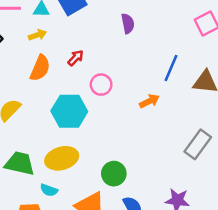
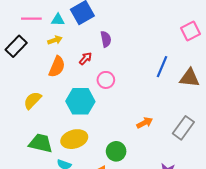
purple semicircle: (128, 24) -> (106, 39), moved
orange arrow: (149, 101) -> (145, 123), moved

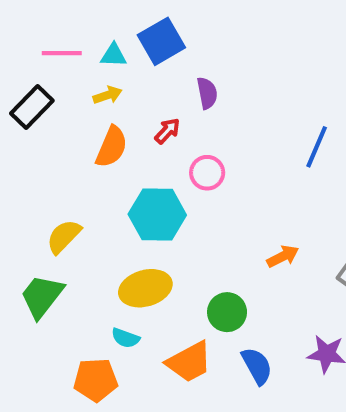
yellow semicircle: (32, 100) -> (64, 236), moved
green trapezoid: (41, 143) -> (42, 296), moved, turned -65

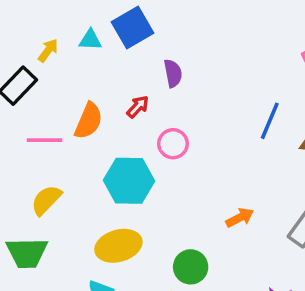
pink line: (62, 53) -> (45, 140), moved
yellow arrow: (108, 95) -> (48, 50), moved, turned -35
green trapezoid: (42, 296) -> (27, 253), turned -129

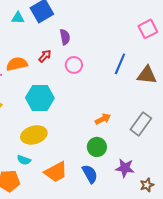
orange semicircle: (89, 121) -> (17, 64), turned -125
pink circle: (173, 144) -> (74, 65), moved
green circle: (191, 267) -> (97, 147), moved

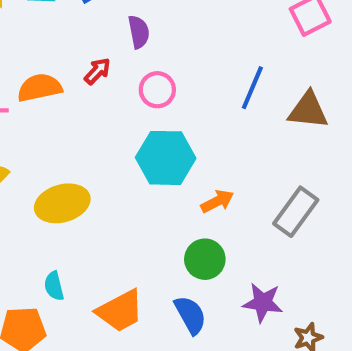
cyan hexagon: (40, 98) -> (166, 158), moved
yellow ellipse: (34, 135) -> (62, 203), moved
cyan semicircle: (24, 160) -> (54, 286), turned 56

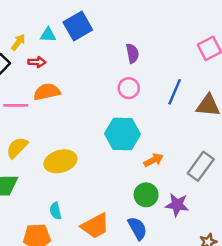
purple semicircle: (139, 32) -> (132, 53), moved
red arrow: (97, 71) -> (37, 62), moved, turned 49
pink circle: (157, 90) -> (129, 88), moved
purple star: (263, 303) -> (177, 205), moved

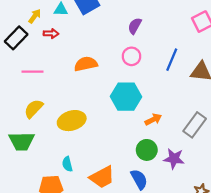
purple semicircle: (132, 53) -> (135, 26), turned -140
orange semicircle: (47, 92) -> (86, 64), moved

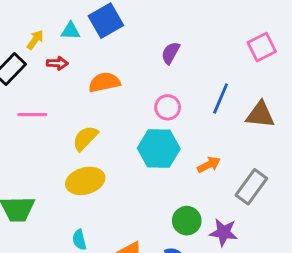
pink circle: (131, 56) -> (168, 107), moved
orange semicircle: (86, 64) -> (104, 82), moved
yellow semicircle: (34, 109) -> (85, 138), moved
orange arrow: (153, 119) -> (209, 165), moved

